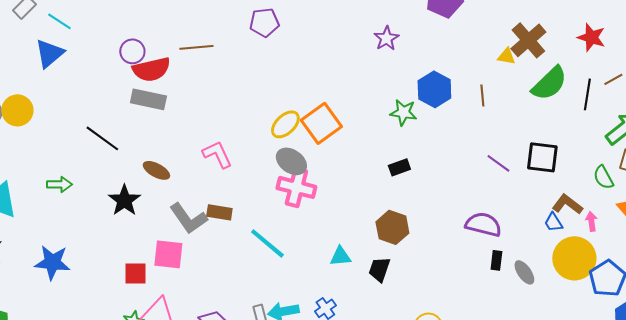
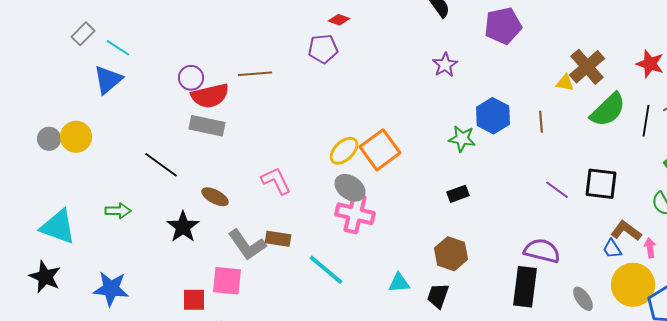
black rectangle: (496, 260) -> (525, 287), moved, size x2.0

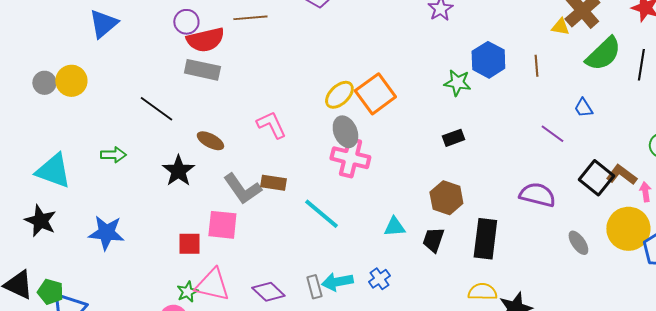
black square: (601, 184) -> (596, 178), moved, turned 32
gray ellipse: (350, 188) -> (345, 132), turned 32
blue trapezoid: (612, 249) -> (583, 108), moved
black rectangle: (525, 287) -> (485, 239), moved

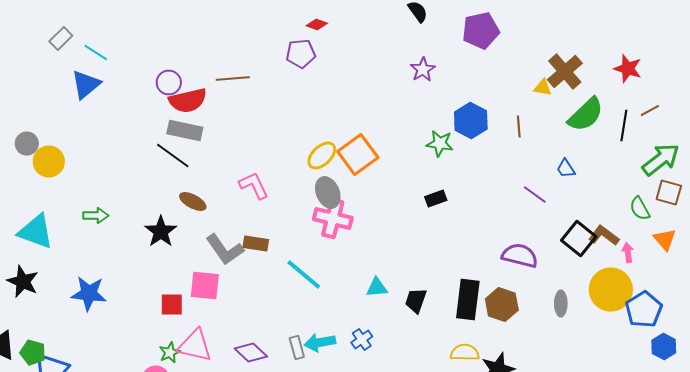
yellow circle: (71, 81) -> (49, 162), moved
black line: (156, 109) -> (173, 156), moved
brown hexagon: (446, 198) -> (502, 304), moved
gray ellipse: (578, 243) -> (561, 304), turned 35

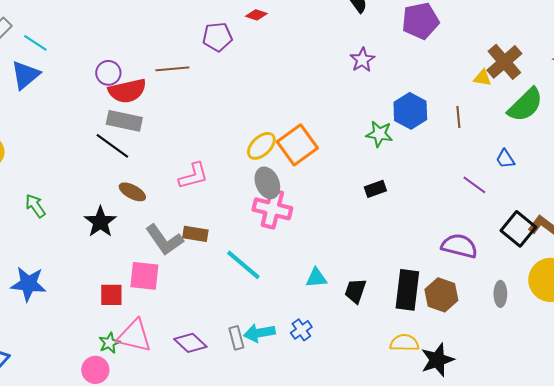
purple pentagon: (301, 54) -> (217, 37), moved
pink L-shape: (254, 186) -> (193, 176), turned 100
green arrow: (96, 216) -> (35, 206), turned -125

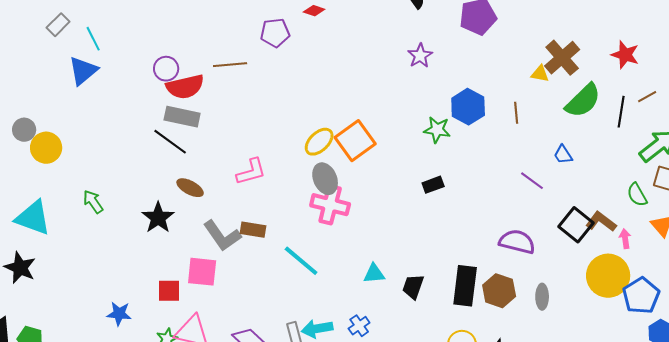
cyan line: (35, 43) -> (93, 39), turned 30
blue star: (28, 284) -> (119, 314), moved, size x0.7
gray ellipse: (500, 294) -> (542, 297), moved

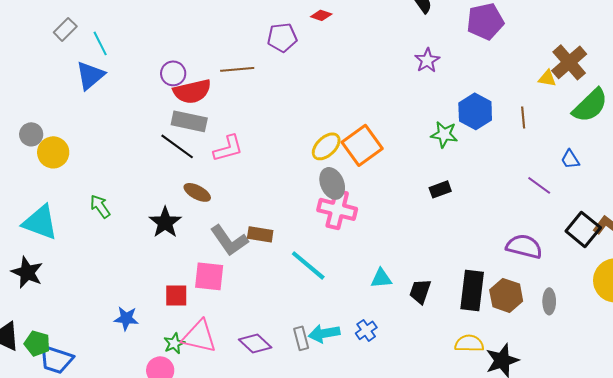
pink L-shape: (251, 172) -> (228, 148), moved

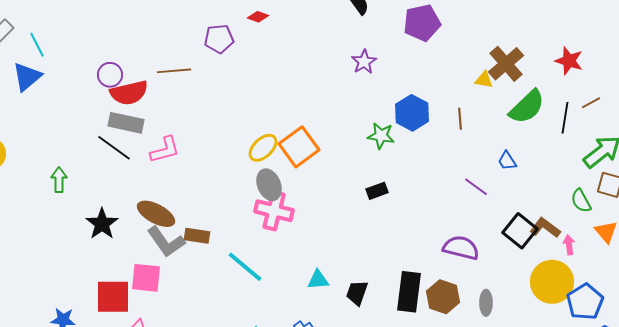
brown ellipse: (197, 192) -> (156, 214), moved, size x1.4
green arrow: (100, 206) -> (59, 180), moved, turned 35
red square: (176, 295) -> (113, 297), size x1.5

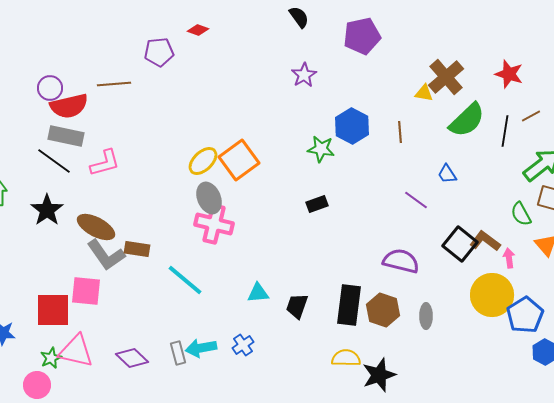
black star: (102, 224) -> (47, 210), moved

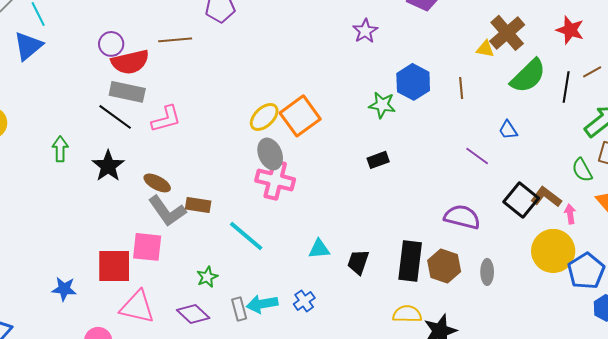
brown ellipse: (96, 227) -> (157, 183), size x0.7
green star: (51, 358) -> (207, 277), moved

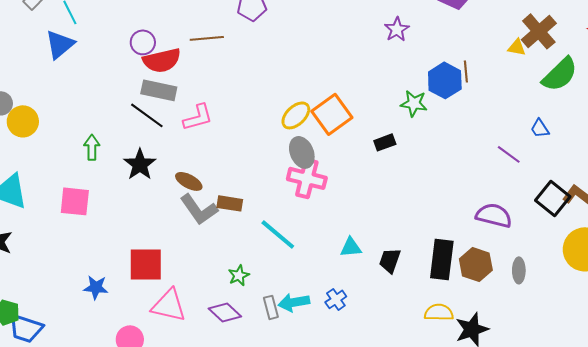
brown line: (461, 88) -> (466, 71), moved
black rectangle: (378, 160) -> (385, 142), moved
pink square: (147, 247) -> (75, 201), moved

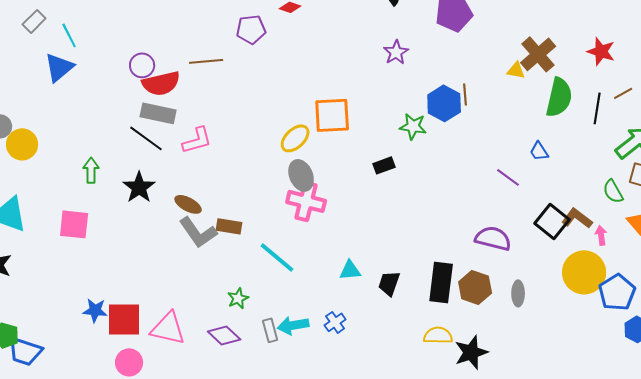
green semicircle: (560, 74) -> (559, 97), turned -33
orange square: (332, 114) -> (332, 115), moved, turned 33
red square: (146, 264) -> (124, 319), moved

